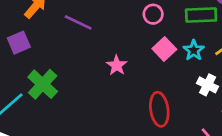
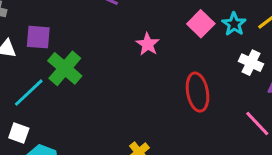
purple square: (19, 43) -> (38, 37), moved, turned 30

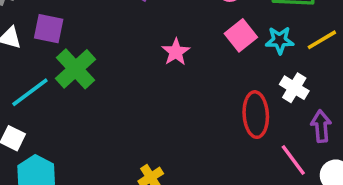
cyan star: (234, 24) -> (280, 40), turned 30
red ellipse: (197, 92) -> (256, 115), moved

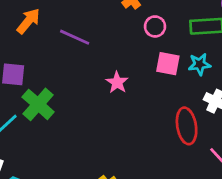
pink square: (241, 35) -> (168, 64), turned -35

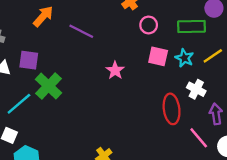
cyan star: (199, 64) -> (184, 58), turned 30

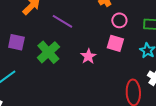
pink square: (158, 56) -> (115, 43), moved
green cross: (48, 86) -> (48, 52), moved

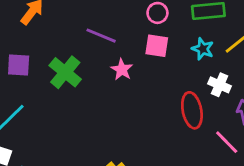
purple line: (62, 21) -> (101, 36), moved

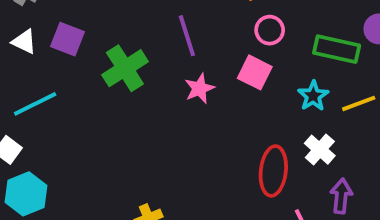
purple line: (101, 36) -> (187, 36), turned 32

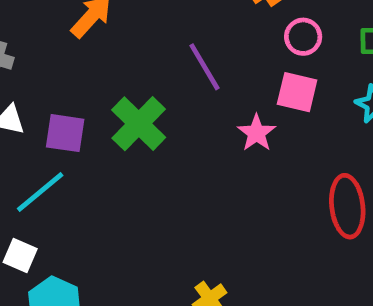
purple square: (67, 39) -> (65, 133), moved
pink star: (199, 88) -> (257, 133), moved

